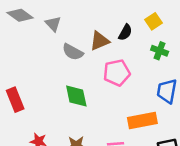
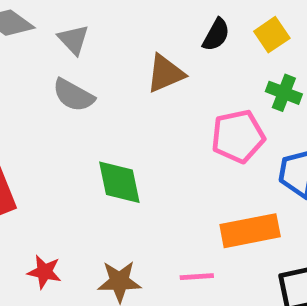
black semicircle: (125, 32) -> (216, 35), moved
gray semicircle: (73, 52) -> (73, 95), moved
pink pentagon: (117, 73) -> (238, 136), moved

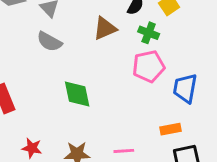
green cross: (284, 93) -> (149, 33), moved
orange rectangle: (250, 231) -> (170, 129), moved, size x0.6

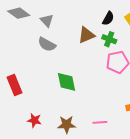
green cross: (149, 33) -> (109, 39), moved

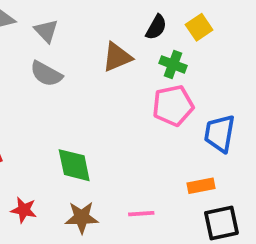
green cross: (109, 39) -> (173, 64), moved
green diamond: (67, 82) -> (74, 165), moved

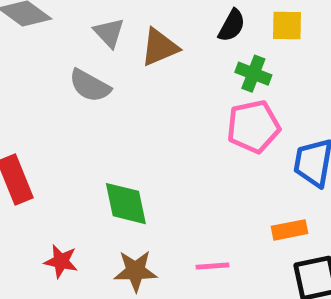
yellow square: (199, 27) -> (287, 26), turned 35
gray triangle: (46, 31) -> (109, 33), moved
brown triangle: (117, 57) -> (160, 47), moved

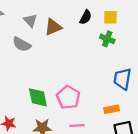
green cross: (253, 74) -> (107, 39), moved
pink pentagon: (253, 127) -> (68, 97), moved, turned -30

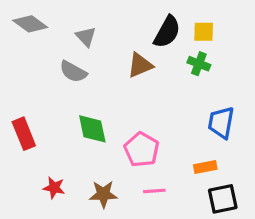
black semicircle: (86, 17) -> (167, 32), size x1.5
brown triangle: (53, 27) -> (140, 65), moved
green diamond: (38, 97) -> (92, 129), moved

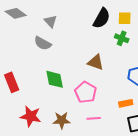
brown triangle: (140, 65) -> (96, 62), moved, turned 42
red star: (54, 188) -> (31, 116), size x1.5

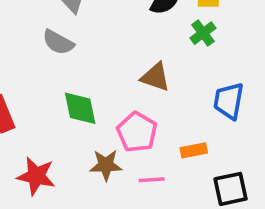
green cross: (122, 38) -> (203, 33), turned 32
orange rectangle: (126, 103) -> (194, 150), moved
brown star: (62, 120) -> (106, 165), moved

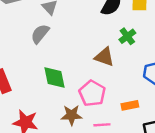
green cross: (203, 33) -> (127, 36), moved
gray semicircle: (58, 42) -> (40, 34), turned 100

